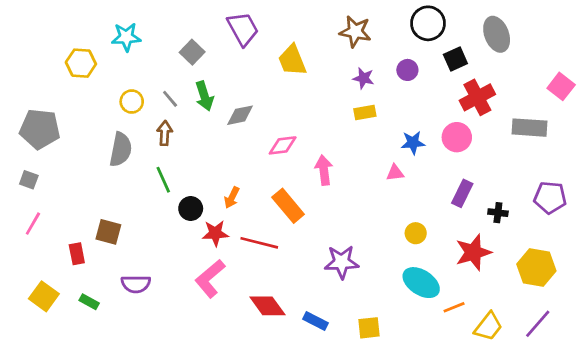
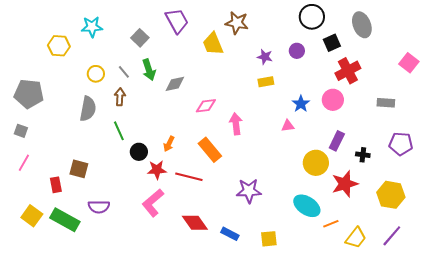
brown star: (355, 32) -> (237, 23), moved
gray rectangle: (530, 128) -> (386, 103), moved, size x0.7
blue star: (413, 143) -> (301, 104), turned -30
yellow circle: (416, 233) -> (316, 163), moved, size x1.6
green rectangle: (89, 302) -> (65, 220), size x2.0

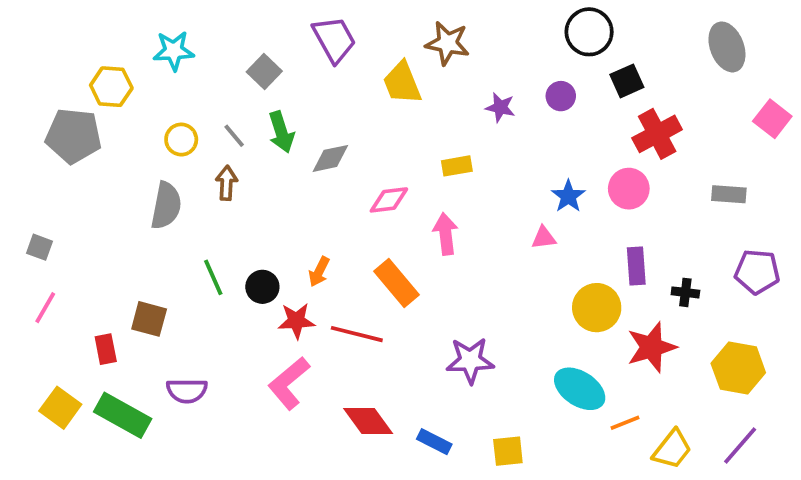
gray ellipse: (362, 25) -> (727, 47), moved
yellow rectangle: (266, 82) -> (457, 166), moved
gray pentagon: (29, 94) -> (74, 136), moved
green line: (119, 131) -> (213, 277), moved
purple rectangle: (337, 141) -> (636, 266), turned -30

